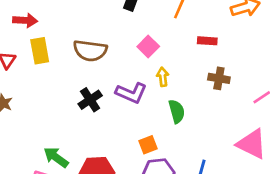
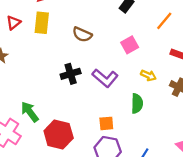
brown semicircle: (90, 51) -> (82, 34), size x0.7
yellow arrow: (163, 77) -> (148, 75), moved, turned 104

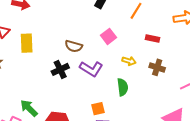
yellow rectangle: (42, 23) -> (27, 43), moved
brown semicircle: (82, 34) -> (74, 46), moved

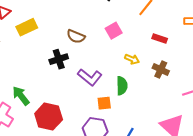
yellow rectangle: (27, 43) -> (27, 27), turned 60
purple L-shape: (91, 69) -> (90, 77), moved
orange square: (98, 109) -> (104, 103), moved

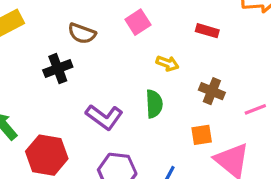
brown cross: (161, 69) -> (212, 91), moved
purple L-shape: (90, 77) -> (104, 117), moved
orange square: (104, 103) -> (202, 135), moved

